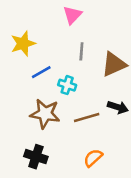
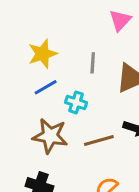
pink triangle: (72, 15) -> (120, 20), moved
yellow star: (23, 44) -> (43, 54), moved

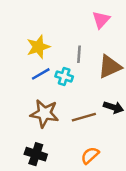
cyan cross: (76, 102) -> (64, 76), moved

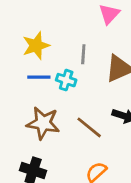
blue line: (41, 74) -> (39, 77), turned 30
brown line: (84, 117) -> (89, 127), turned 55

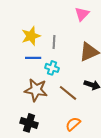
gray line: (83, 54) -> (54, 42), moved
cyan cross: (66, 80) -> (52, 68), moved

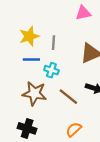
pink triangle: (82, 14) -> (83, 13), turned 35

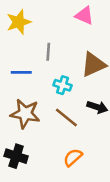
pink triangle: (83, 13) -> (84, 16), turned 35
yellow star: (29, 36) -> (19, 22), moved
cyan cross: (51, 70) -> (63, 85), moved

